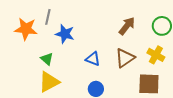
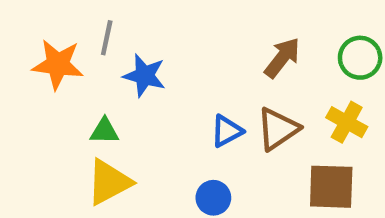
green triangle: (47, 59) -> (104, 131), turned -40
blue triangle: (93, 59) -> (227, 131), moved, turned -49

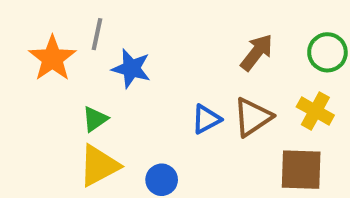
orange star: (58, 64) -> (52, 58), turned 30
green triangle: (104, 131) -> (95, 119), turned -36
blue circle: (213, 198) -> (162, 180), moved

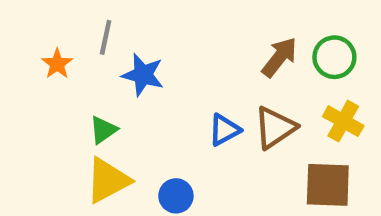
green circle: (327, 52) -> (334, 57), moved
orange star: (52, 58) -> (57, 64), size x0.6

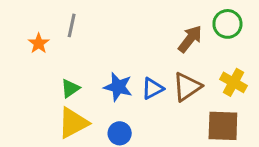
green circle: (334, 57) -> (227, 24), moved
blue star: (143, 75) -> (118, 87), moved

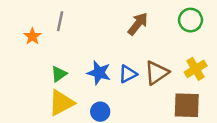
brown arrow: (190, 39) -> (138, 24), moved
yellow cross: (233, 82) -> (196, 69), turned 30

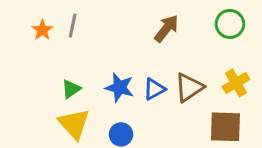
orange star: (32, 36) -> (42, 30), moved
yellow triangle: (61, 103) -> (74, 124), turned -44

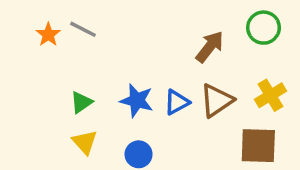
gray line: (73, 25) -> (83, 29), turned -75
brown arrow: (166, 29) -> (210, 47), moved
yellow triangle: (74, 124) -> (85, 142), size x0.7

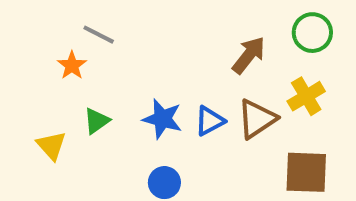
orange star: (48, 35) -> (72, 65), moved
yellow cross: (270, 95) -> (306, 96), moved
yellow triangle: (85, 142) -> (51, 146), moved

